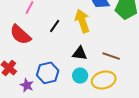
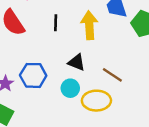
black line: (55, 26) -> (56, 23), turned -48

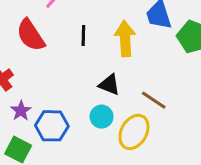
blue hexagon: (33, 75) -> (52, 126), moved
yellow ellipse: (96, 101) -> (134, 132), turned -60

